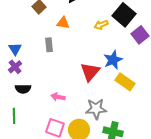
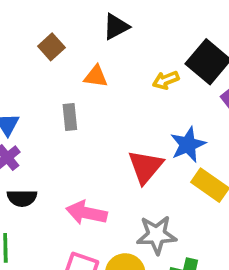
pink arrow: (58, 97) -> (86, 213), size x1.5

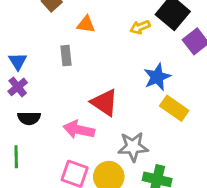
red triangle: (145, 167) -> (104, 103), moved, turned -36

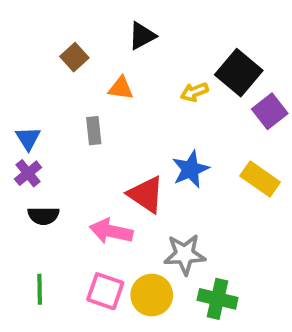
blue star: (157, 77) -> (190, 169), moved
yellow rectangle: (174, 108) -> (260, 179), moved
green line: (16, 157) -> (40, 289), moved

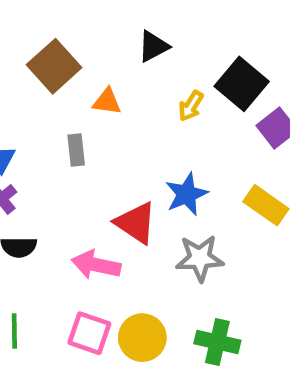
black triangle: (142, 36) -> (153, 46), moved
brown square: (74, 57) -> (54, 66), size x1.6
yellow arrow: (194, 92) -> (191, 106), turned -36
gray star: (185, 254) -> (200, 258), moved

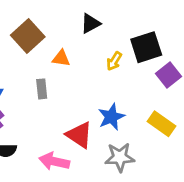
black square: (242, 84) -> (146, 47), turned 32

